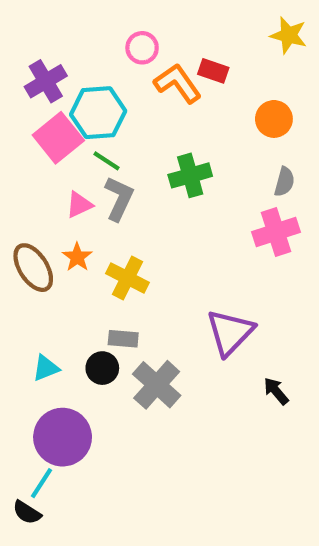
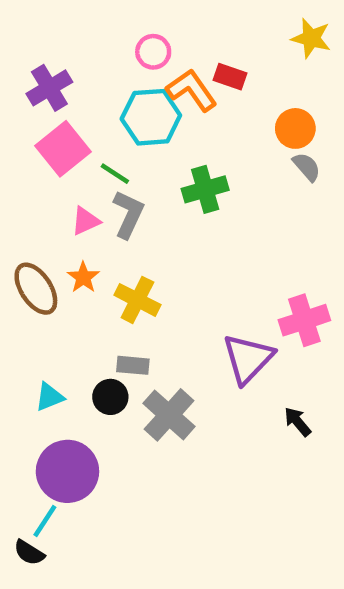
cyan hexagon: (98, 113) -> (151, 117), moved
gray semicircle: (284, 182) -> (307, 167), moved, turned -56
pink cross: (276, 232) -> (304, 320), moved

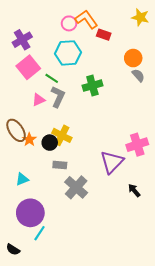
orange L-shape: (192, 90) -> (86, 19), moved
orange star: (83, 277) -> (29, 140), moved
black circle: (110, 397) -> (50, 143), moved
cyan line: (45, 521) -> (39, 233), moved

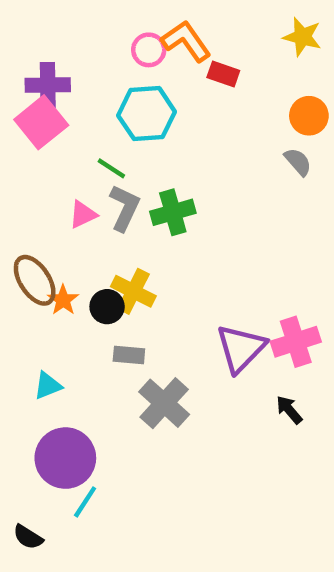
purple cross: (22, 40) -> (48, 85), turned 30
orange circle: (133, 58) -> (309, 116), moved
pink square: (28, 67) -> (41, 122), moved
green cross: (92, 86) -> (173, 212), moved
pink cross: (137, 145) -> (296, 342), moved

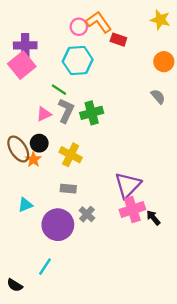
gray semicircle: (298, 162) -> (158, 97), moved
black circle: (107, 307) -> (39, 143), moved
pink cross: (296, 342) -> (132, 210), moved
gray cross: (164, 403) -> (87, 214), size x0.6
purple circle: (65, 458) -> (58, 225), moved

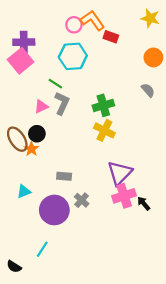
green cross: (92, 113) -> (103, 105), moved
yellow cross: (71, 155) -> (104, 130), moved

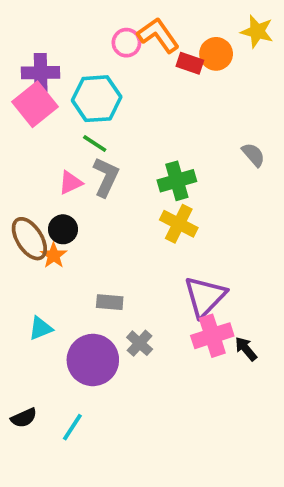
cyan hexagon: (73, 56) -> (97, 99), moved
orange circle: (153, 57) -> (216, 54), moved
black semicircle: (14, 267) -> (24, 418), moved, turned -56

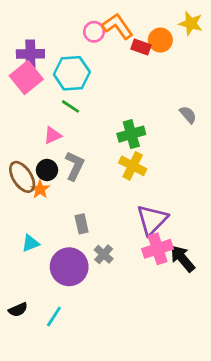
gray L-shape: (106, 177) -> (75, 166), moved
gray rectangle: (110, 302) -> (82, 224), turned 72
black arrow: (246, 349) -> (182, 258), size x1.5

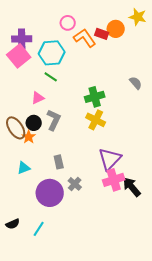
orange L-shape: (117, 26) -> (85, 38), moved
cyan triangle: (30, 243) -> (24, 168), moved

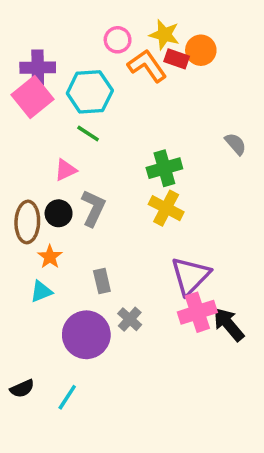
yellow star: (138, 17) -> (164, 35), moved
brown ellipse: (16, 128) -> (27, 222), turned 35
orange star: (29, 137) -> (50, 257), moved

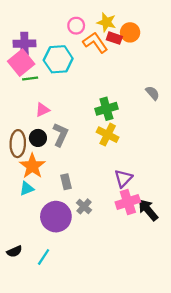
green line: (88, 133) -> (30, 78), moved, turned -40
orange star: (50, 257) -> (32, 166), size x1.6
purple triangle: (190, 276) -> (123, 178), size x0.7

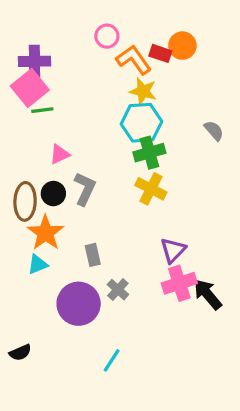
yellow star: (106, 22) -> (143, 91), moved
cyan hexagon: (58, 59) -> (142, 123), moved
cyan line: (44, 257) -> (112, 360), moved

